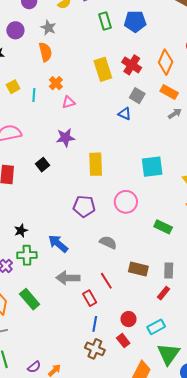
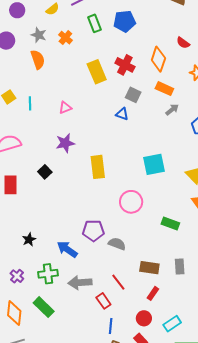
orange cross: (56, 83) -> (65, 38), moved
purple pentagon: (84, 206) -> (93, 231), moved
green cross: (27, 255) -> (48, 274), moved
red rectangle: (163, 293) -> (153, 293), moved

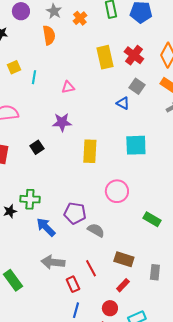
cyan square: (154, 164) -> (136, 145), moved
gray rectangle: (180, 267) -> (155, 272), moved
green cross: (48, 274) -> (30, 199), moved

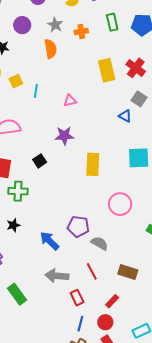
orange cross: (80, 18) -> (81, 31), turned 32
green cross: (30, 199) -> (18, 191), moved
red line: (91, 268) -> (92, 271), moved
red rectangle: (123, 285) -> (112, 301), moved
red circle: (110, 308) -> (105, 322), moved

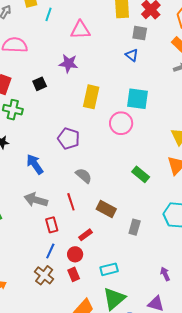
gray square: (139, 99) -> (140, 33), moved, turned -35
pink triangle: (70, 101) -> (80, 30), size x1.5
pink circle: (120, 204) -> (121, 123), moved
purple pentagon: (78, 227) -> (69, 139), moved

